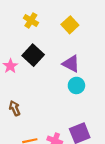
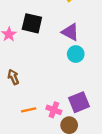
black square: (33, 55) -> (32, 23), turned -30

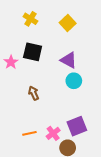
brown arrow: (13, 77) -> (34, 93), moved
pink cross: (54, 110) -> (53, 133), turned 32

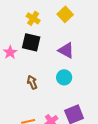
yellow cross: (30, 19) -> (33, 18), moved
cyan circle: (74, 81) -> (64, 77), moved

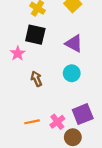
pink star: (10, 52) -> (18, 53), moved

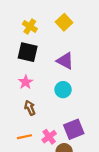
pink star: (18, 53) -> (26, 82), moved
brown arrow: (36, 79) -> (30, 108), moved

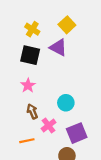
purple triangle: (65, 61) -> (58, 48), moved
cyan circle: (63, 90) -> (66, 103), moved
pink cross: (49, 137) -> (49, 125), moved

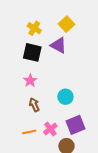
pink cross: (49, 125) -> (50, 129), moved

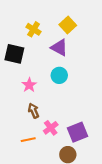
black square: (32, 52) -> (14, 54), moved
cyan circle: (65, 97) -> (59, 75), moved
pink cross: (50, 129) -> (51, 128), moved

